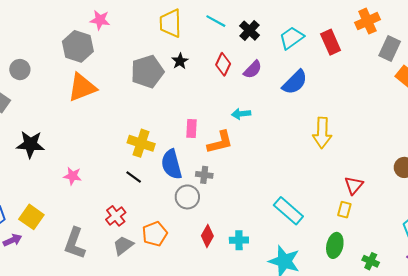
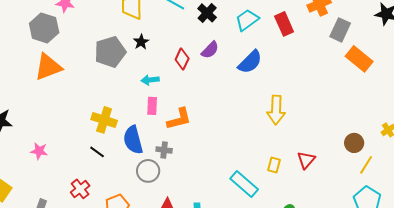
red diamond: (223, 64) -> (182, 59), moved
cyan arrow: (241, 114) -> (150, 80), moved
yellow rectangle: (344, 210) -> (274, 165), moved

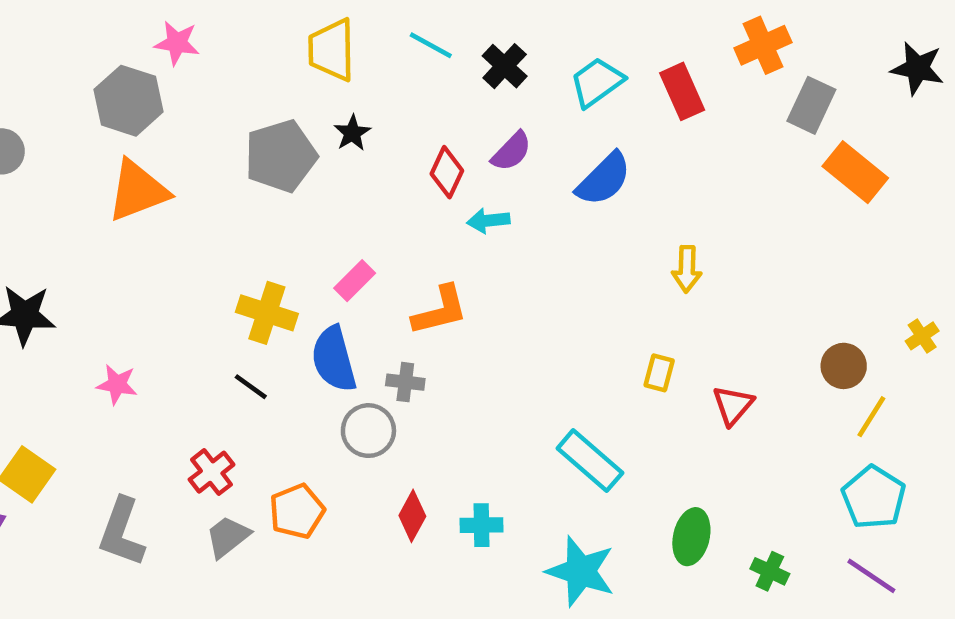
cyan arrow: (150, 80) -> (488, 221), moved
pink rectangle: (152, 106) -> (355, 281), moved, turned 42
yellow arrow: (276, 110) -> (687, 269), moved, size x0.7
yellow rectangle: (274, 165) -> (659, 373), moved

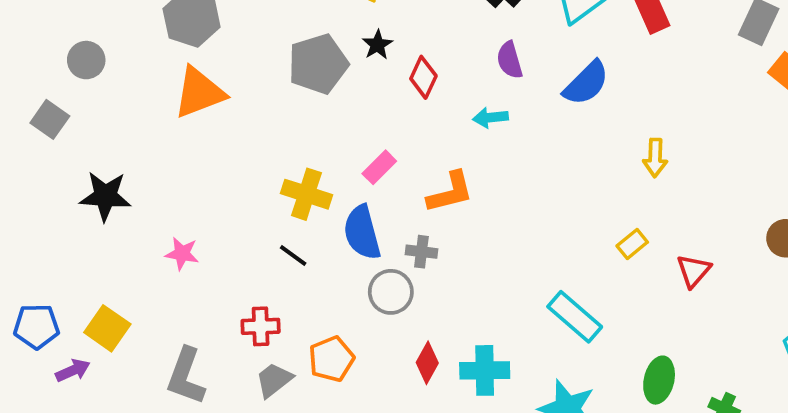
purple semicircle: (511, 151) -> (510, 60), turned 120
red diamond: (447, 172) -> (423, 77), moved
yellow rectangle: (659, 373) -> (632, 244), turned 36
red cross: (212, 472) -> (261, 326), turned 36
cyan cross: (481, 525) -> (485, 370), size x1.4

